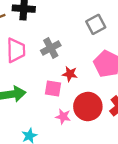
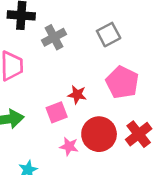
gray cross: (51, 48) -> (54, 37), moved
pink square: (53, 88) -> (57, 112), turned -30

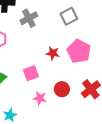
red star: (77, 95) -> (53, 53), moved
red circle: (99, 134) -> (62, 89), size x0.6

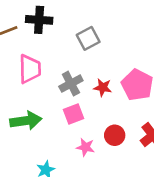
gray square: (69, 16) -> (88, 38), moved
gray cross: (29, 18) -> (71, 84), moved

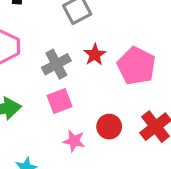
red star: (103, 87) -> (95, 55), moved, turned 30

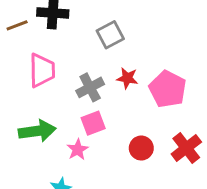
red star: (95, 55) -> (127, 78), turned -30
pink star: (74, 141) -> (78, 150), moved, turned 30

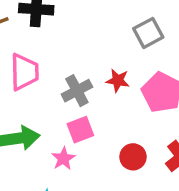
gray square: (110, 35) -> (148, 33), moved

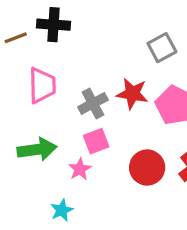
red star: (118, 80) -> (132, 94), size x1.4
red circle: (133, 157) -> (147, 167), size x1.4

